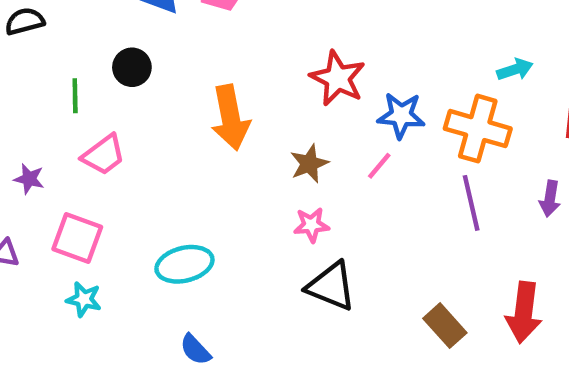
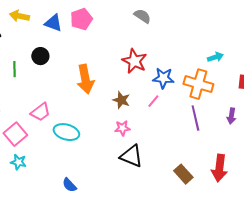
pink trapezoid: (103, 155) -> (40, 112), moved
brown star: (309, 164) -> (121, 100), turned -30
pink square: (77, 238) -> (15, 134), turned 30
cyan ellipse: (184, 264) -> (66, 132), moved, turned 30

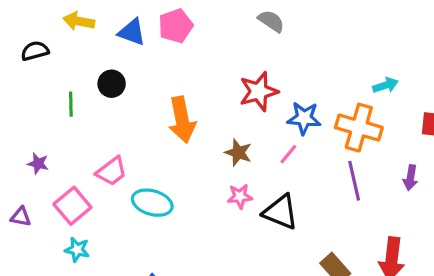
red star: (134, 61) -> (259, 92), turned 30
black triangle: (131, 156) -> (281, 212), moved

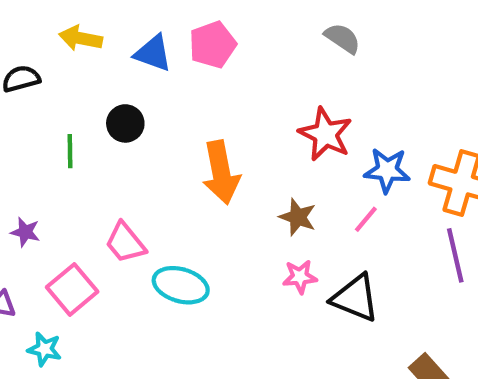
red star: (259, 92) -> (325, 134), turned -30
pink trapezoid: (112, 171) -> (125, 243), turned 88
cyan star: (77, 250) -> (44, 349), moved

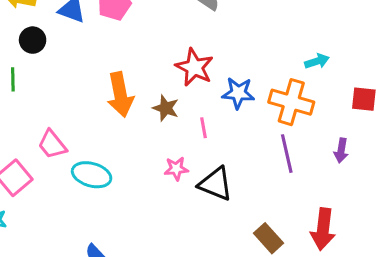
black circle: (125, 123) -> (33, 40), moved
brown star: (298, 217) -> (166, 108), moved
pink line: (366, 219) -> (203, 128), moved, turned -50

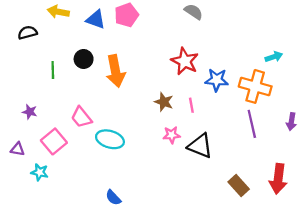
black circle: (33, 40) -> (84, 59), moved
orange arrow: (120, 95) -> (115, 71), moved
brown star: (166, 108) -> (164, 102), moved

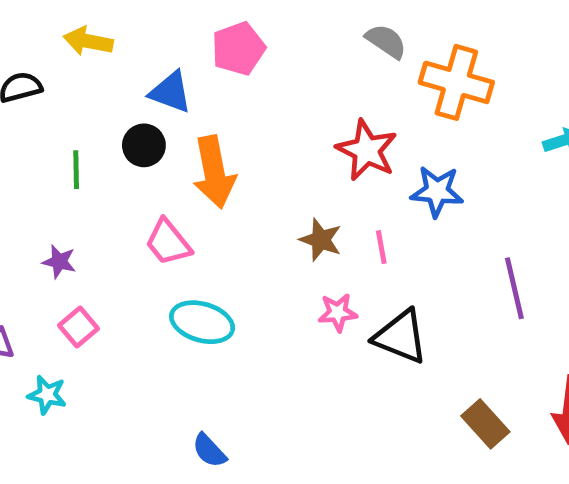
blue triangle: (96, 19) -> (171, 92), moved
orange cross: (255, 86) -> (456, 82), moved
purple star: (30, 112) -> (59, 262), moved
pink trapezoid: (81, 117) -> (168, 242), moved
pink square: (54, 141) -> (79, 327), size x0.7

